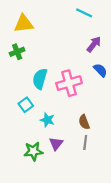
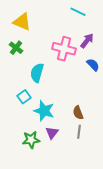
yellow triangle: (24, 24) -> (22, 22), turned 30
green cross: (17, 52) -> (16, 48), turned -32
pink cross: (69, 83) -> (64, 49), moved, turned 30
cyan star: (47, 120) -> (44, 111), size x1.5

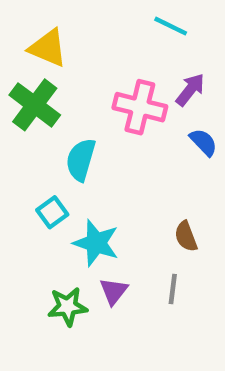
green cross: (16, 48) -> (35, 105), size x1.6
brown semicircle: (78, 113) -> (186, 236), moved

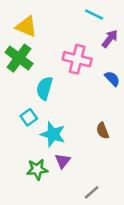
purple arrow: (190, 90) -> (110, 39), moved
gray line: (173, 289) -> (92, 192), moved, turned 42

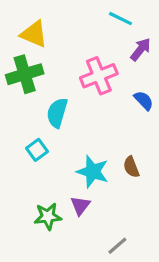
green cross: (19, 58) -> (25, 74), turned 36
pink cross: (77, 59) -> (99, 76), turned -36
cyan star: (53, 134) -> (93, 172), moved

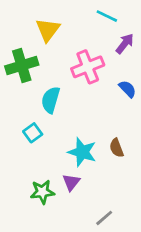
yellow triangle: (34, 34) -> (48, 30), moved, turned 44

